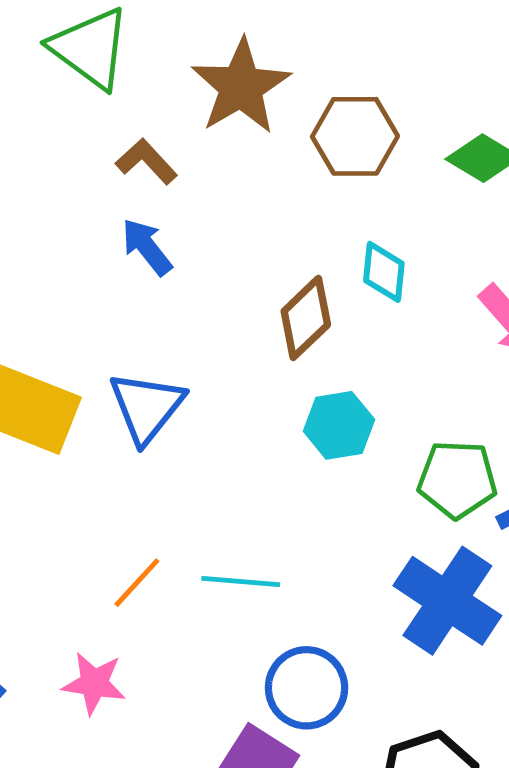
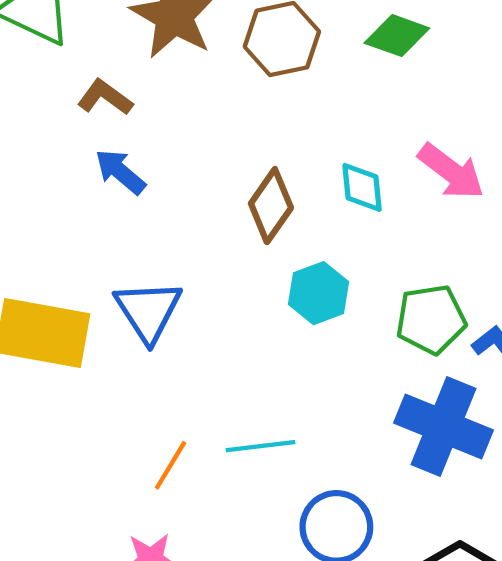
cyan diamond: (384, 272) -> (362, 187), moved

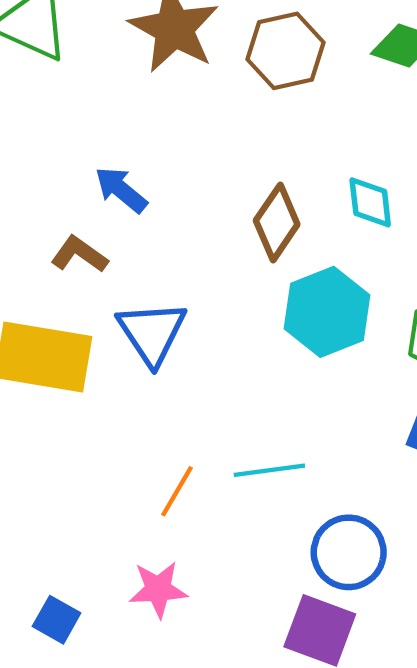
brown L-shape: (105, 97) -> (79, 254), moved
cyan hexagon: (319, 293) -> (327, 312), size x1.4

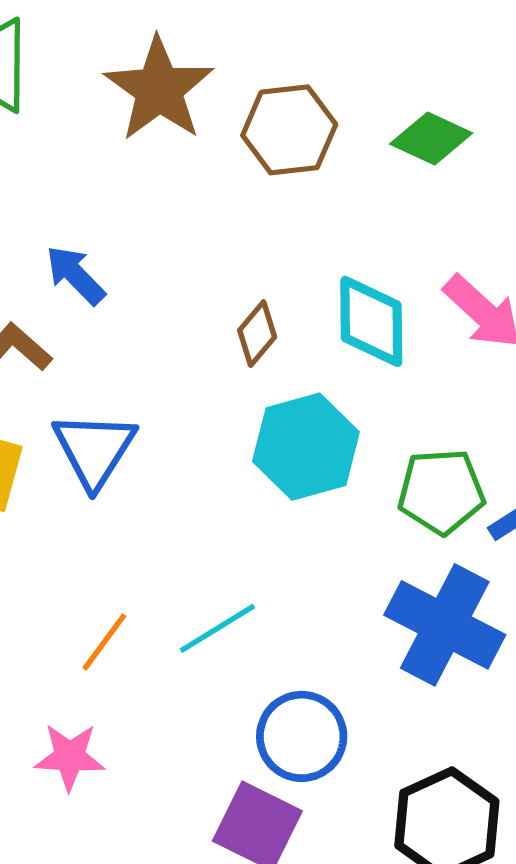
cyan diamond: (370, 202) -> (371, 321), size x1.4
brown diamond: (277, 222) -> (257, 334), size x0.7
cyan line: (269, 470) -> (217, 628), turned -30

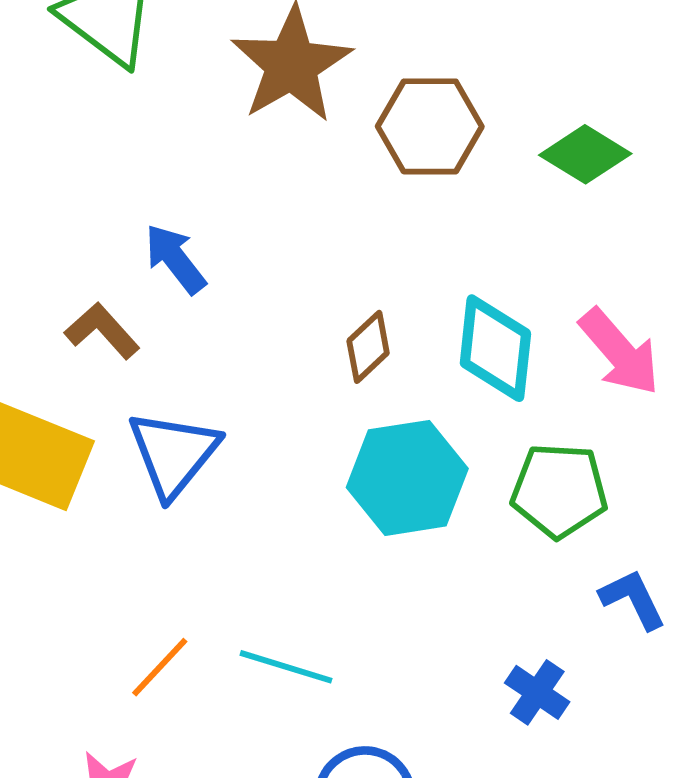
green pentagon: (441, 492) -> (559, 491), moved
blue cross: (445, 625) -> (537, 692), size x0.5
cyan line: (217, 628) -> (286, 667), turned 42

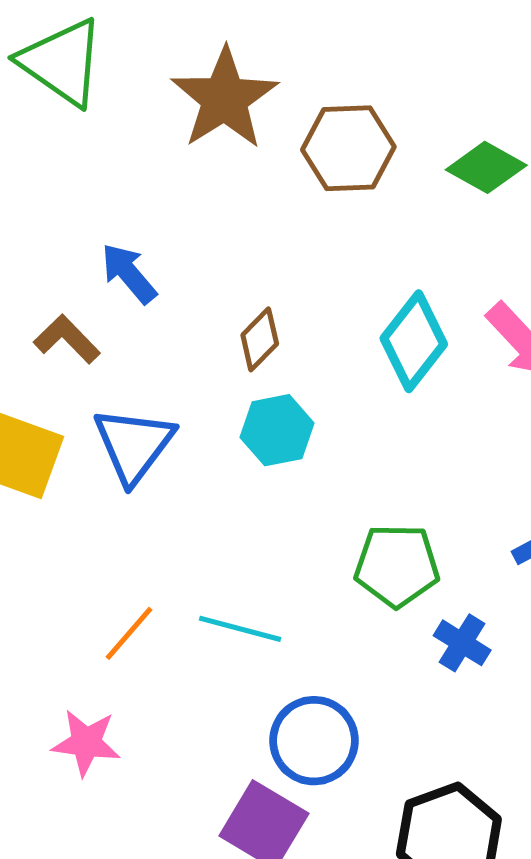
brown diamond: (368, 347) -> (260, 339), moved
cyan diamond: (495, 348) -> (414, 341), turned 34
cyan hexagon: (407, 478) -> (277, 430), moved, size x0.7
green pentagon: (559, 491) -> (397, 566), moved

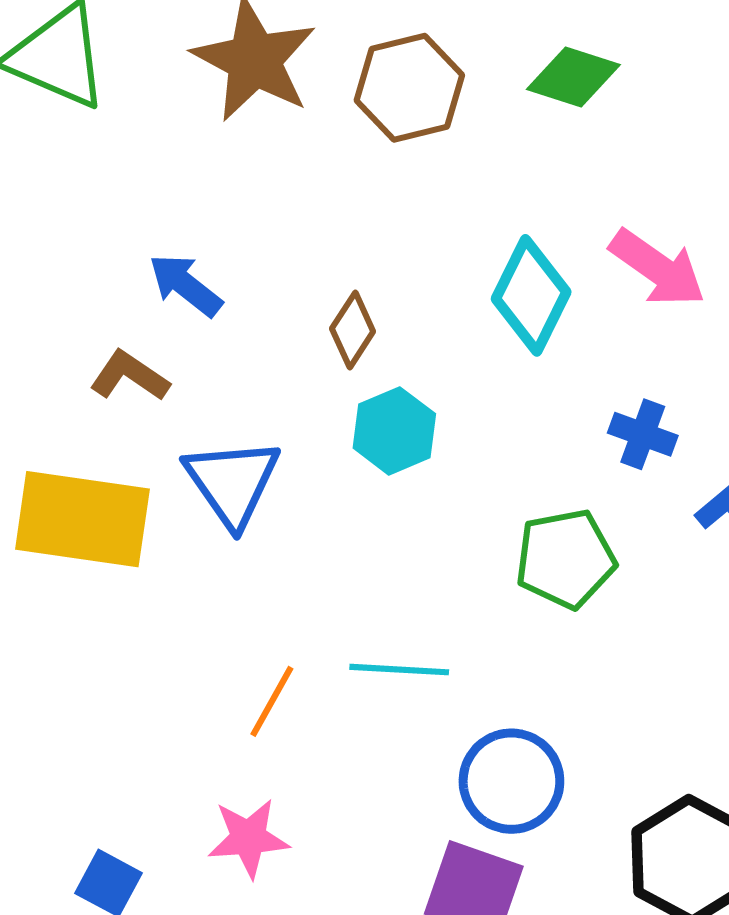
blue cross: (462, 643) -> (643, 434), moved

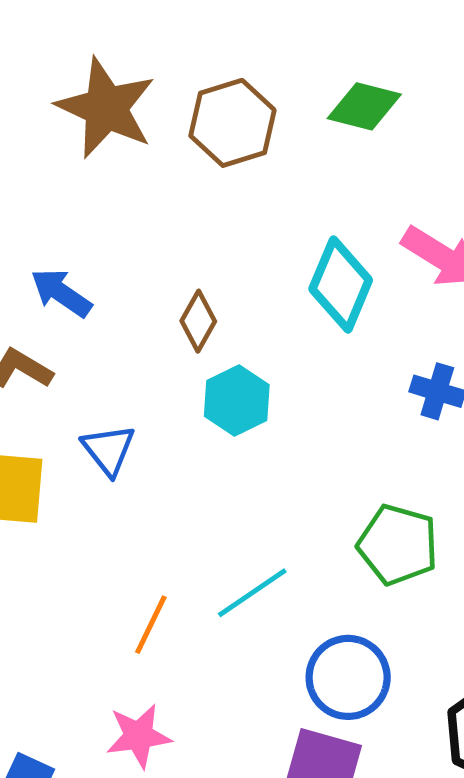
blue triangle: (232, 482) -> (108, 450), size x0.7
green pentagon: (565, 559) -> (398, 545), moved, turned 30
cyan line: (399, 670) -> (252, 593), turned -34

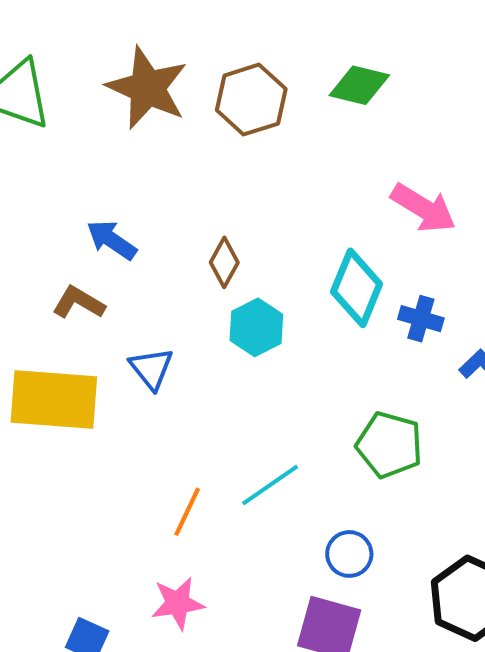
cyan diamond: (341, 285) -> (357, 288), moved
blue circle: (348, 677) -> (349, 554), size x0.7

